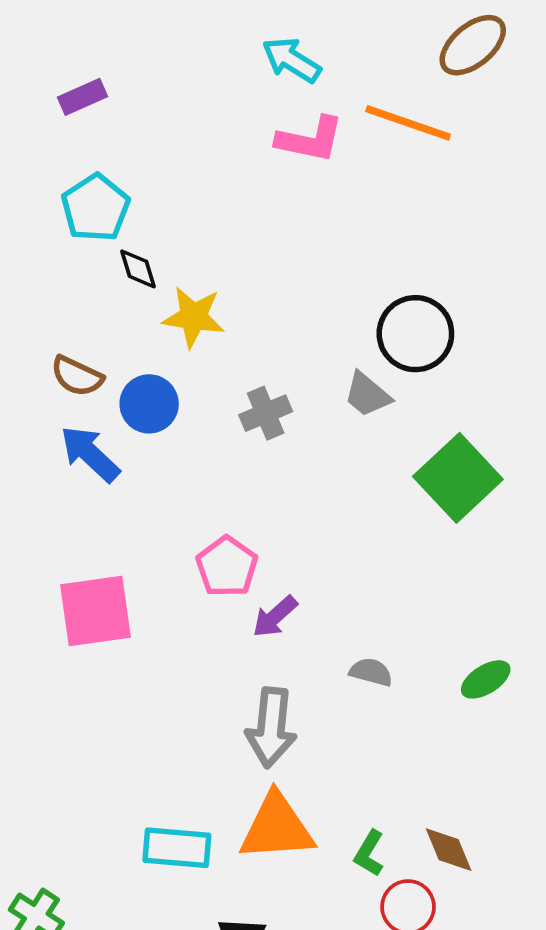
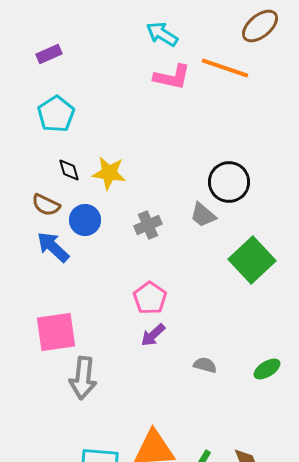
black diamond: (138, 269) -> (69, 170), moved
pink pentagon: (227, 567) -> (150, 298), moved
gray arrow: (271, 728) -> (83, 378), moved

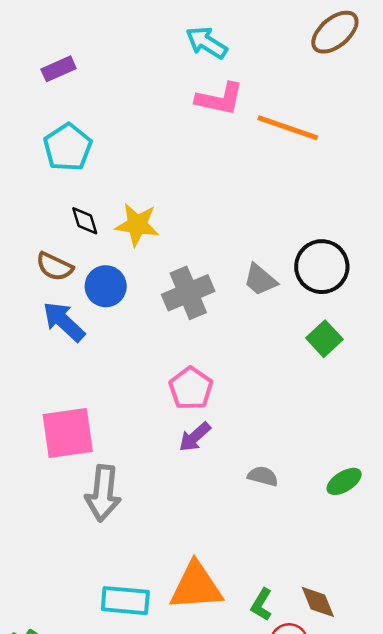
orange line: (225, 68) -> (288, 128), moved
black circle: (229, 182) -> (322, 267), moved
gray cross: (148, 225) -> (188, 293), size x1.4
green square: (252, 260) -> (324, 339), size x0.6

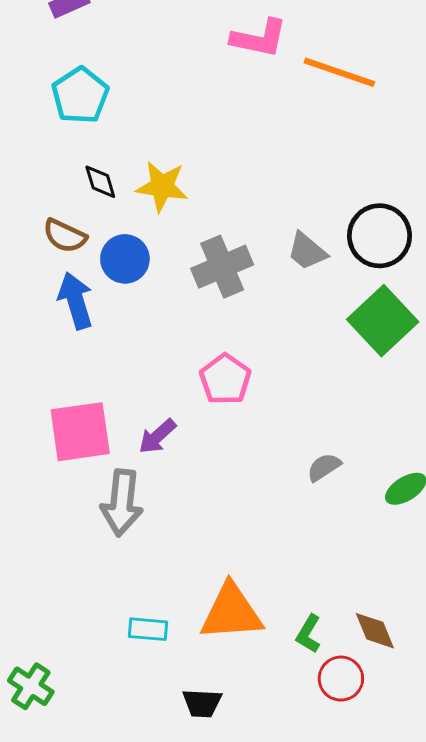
blue arrow: (64, 322) -> (76, 301), turned 30
green square: (324, 339) -> (383, 321), size x1.6
purple arrow: (195, 437) -> (157, 436), moved
gray semicircle: (263, 476) -> (324, 467), moved, turned -48
cyan rectangle: (125, 601) -> (148, 629), size x0.7

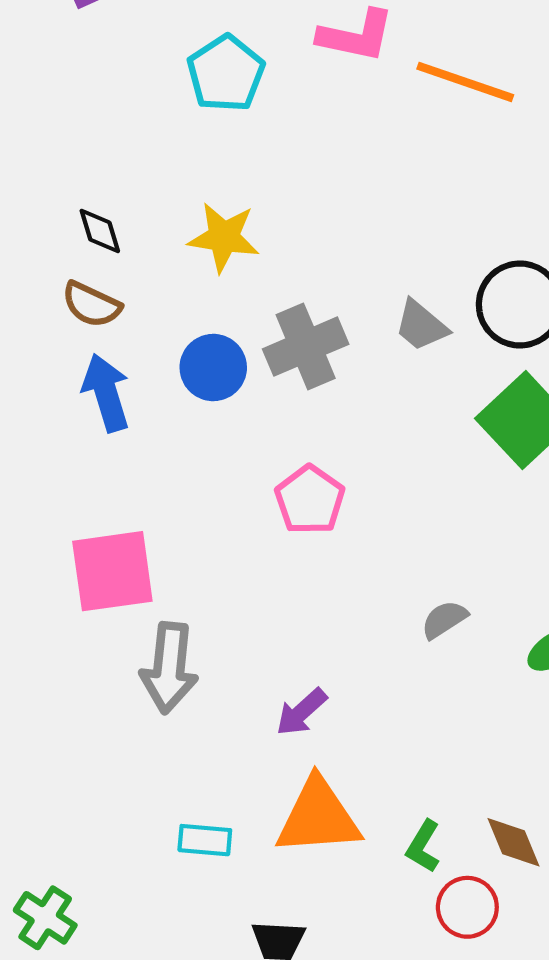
cyan pentagon: (80, 95) -> (226, 73), moved
black diamond: (100, 182) -> (100, 231), moved
blue circle: (125, 259) -> (213, 368), moved
purple arrow: (157, 436) -> (301, 712), moved

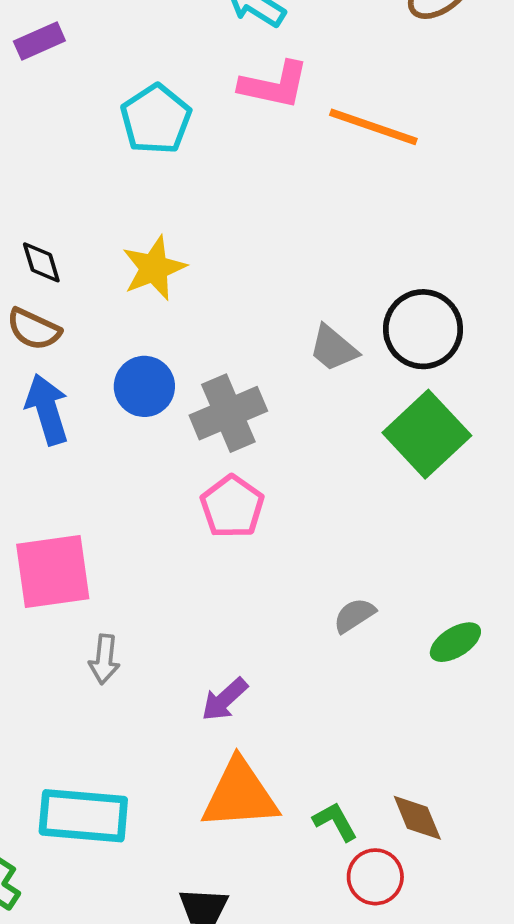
yellow star: (224, 237) -> (154, 268), turned -30
gray cross: (306, 347) -> (228, 413), moved
gray arrow: (169, 668) -> (104, 659), size x0.6
cyan rectangle: (205, 840) -> (83, 816), moved, size x1.8
green L-shape: (423, 846) -> (335, 822), turned 120

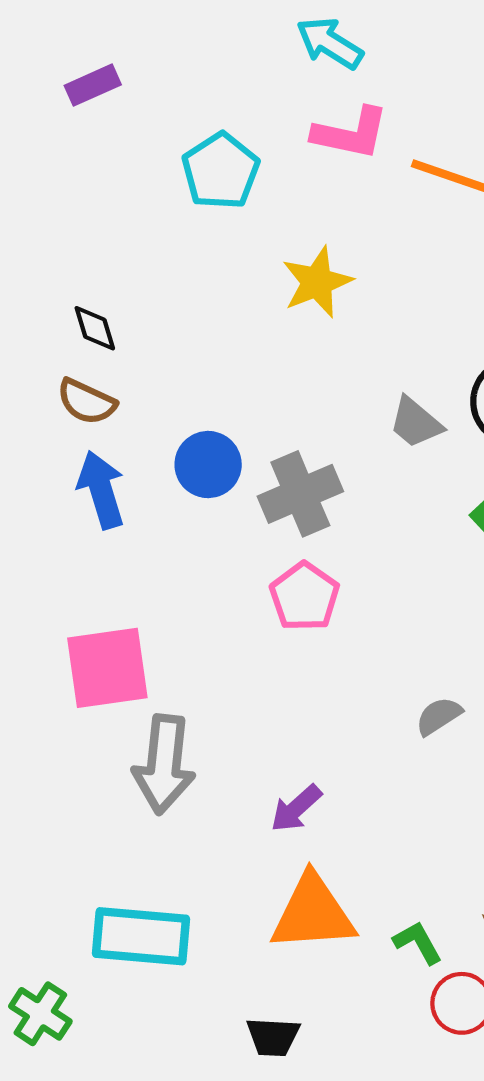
yellow star: (154, 268) -> (317, 282), moved
gray arrow: (104, 659) -> (164, 764), size x1.8

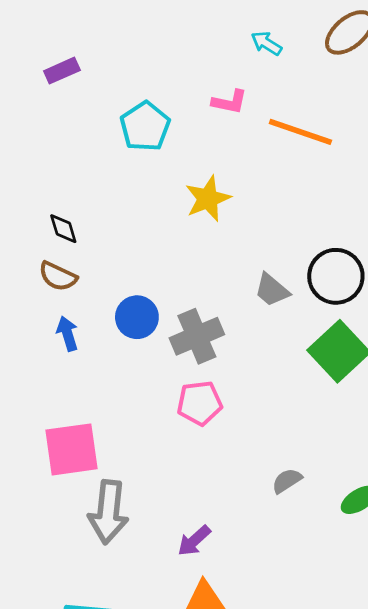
cyan arrow: (330, 43) -> (266, 43), moved, size x0.7
pink L-shape: (351, 133) -> (230, 102), size x0.7
blue arrow: (101, 490) -> (67, 334), size x0.7
pink pentagon: (304, 597) -> (200, 403), turned 30

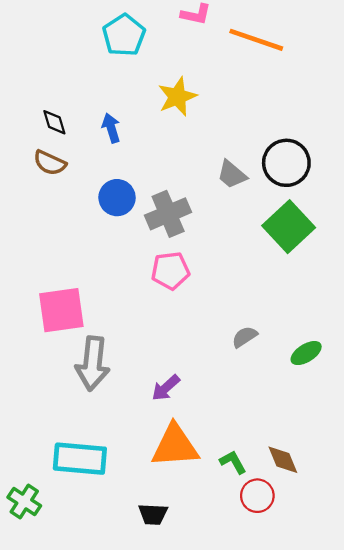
blue arrow: (67, 334) -> (111, 128), moved

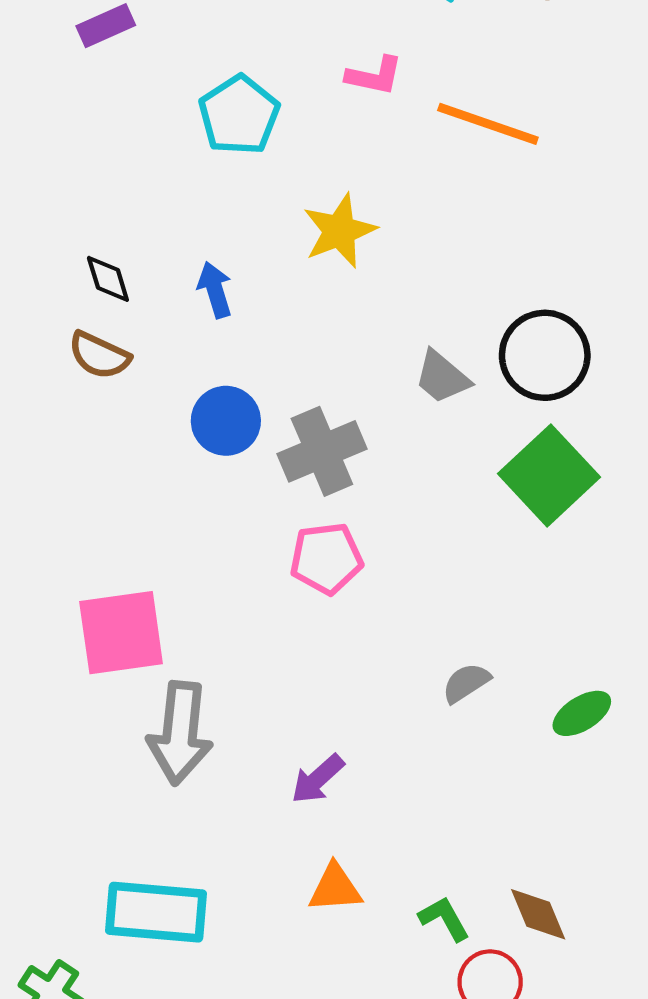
orange triangle: (175, 446) -> (335, 888), size x0.6

